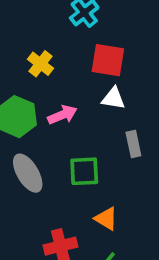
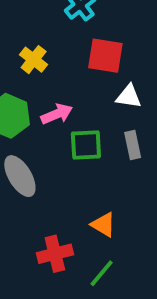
white triangle: (113, 98) -> (129, 96), moved
green square: (84, 171) -> (86, 145), moved

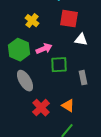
gray rectangle: (133, 145) -> (83, 78), moved
red cross: (55, 254) -> (41, 108), moved, turned -30

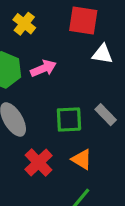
green square: (59, 65) -> (69, 119), moved
gray rectangle: (83, 78) -> (106, 115), turned -32

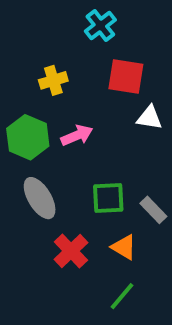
yellow cross: (24, 24) -> (53, 80), turned 35
gray rectangle: (106, 115) -> (153, 210), moved

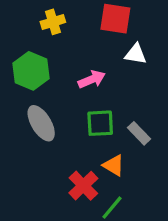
pink arrow: (77, 135) -> (92, 79), moved
red cross: (71, 251) -> (83, 186), moved

